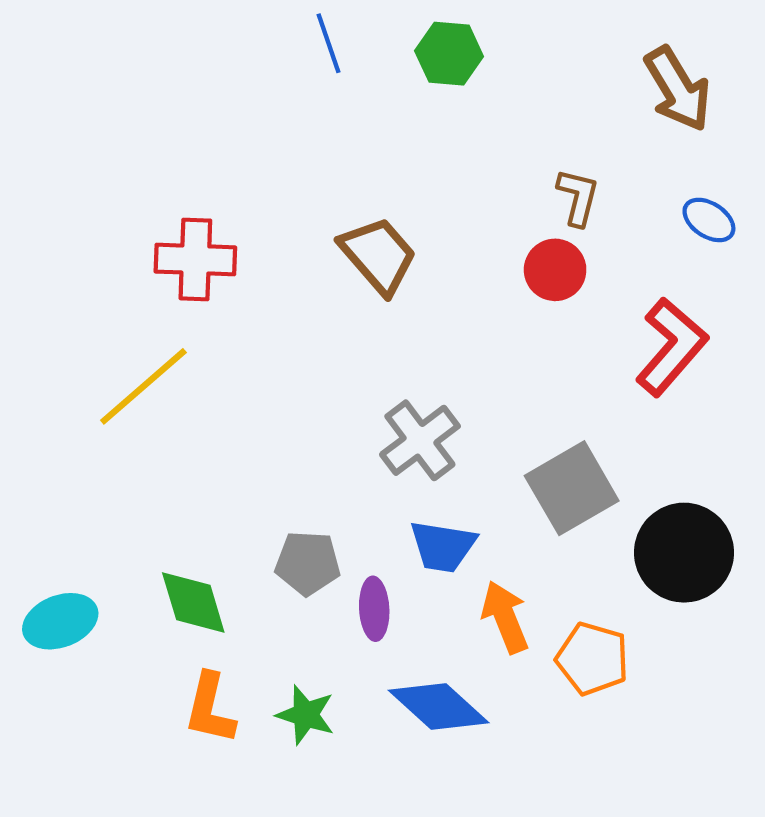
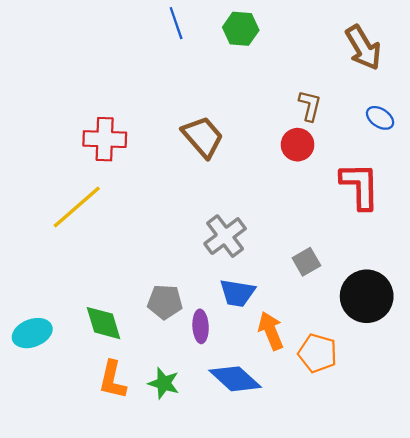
red L-shape: (671, 347) -> (360, 186), turned -42
gray square: (572, 488) -> (306, 262), size x0.6

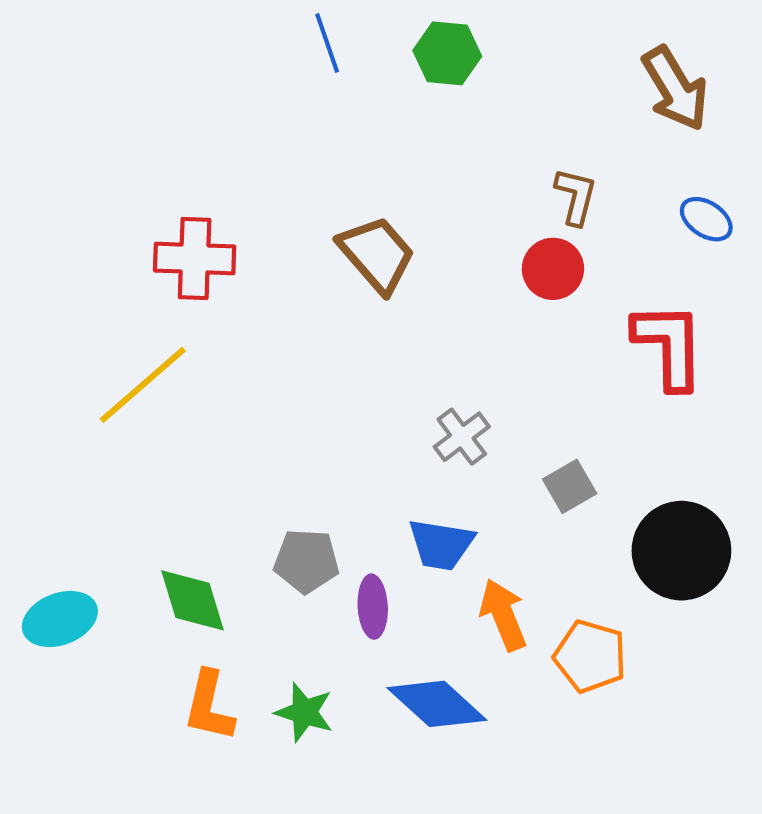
gray cross: (225, 236) -> (462, 437), moved, size x0.7

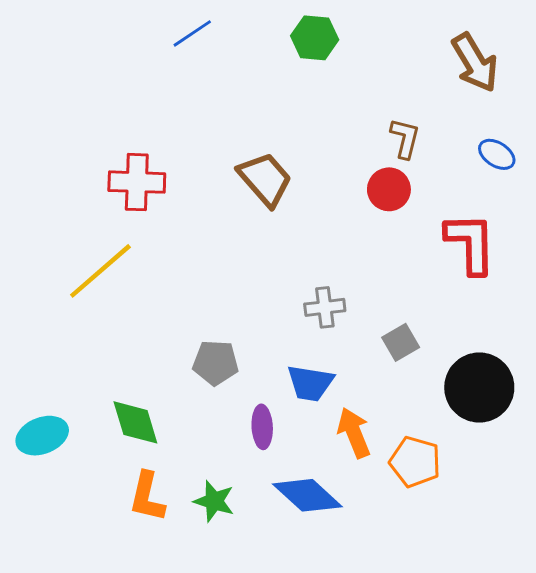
blue line: (327, 43) -> (192, 33), moved, turned 75
gray cross: (462, 437) -> (325, 307), turned 30
gray pentagon: (306, 561) -> (216, 363), moved

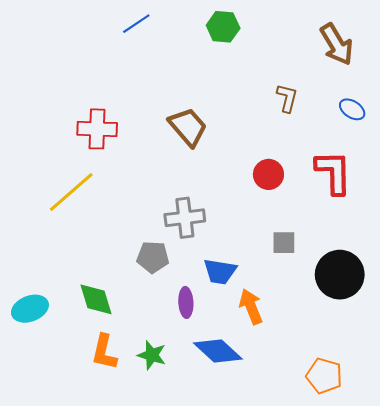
red circle: (389, 189) -> (268, 174), moved
gray cross: (325, 307) -> (185, 218), moved, size x1.4
gray square: (401, 342) -> (284, 243), turned 30
orange pentagon: (415, 462) -> (324, 376), moved

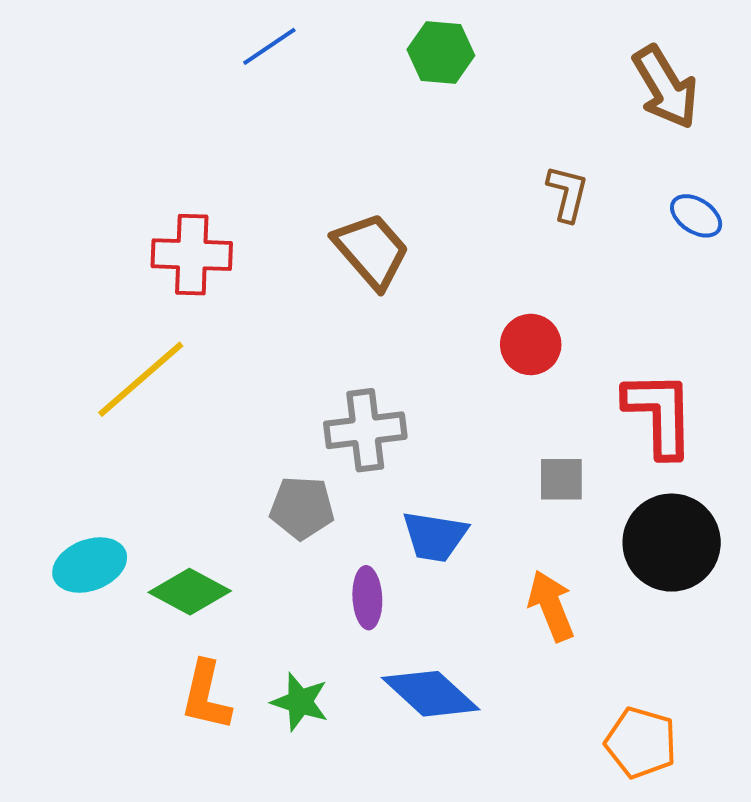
red L-shape: (334, 172) -> (659, 414), moved
green diamond: (96, 299) -> (190, 592), turned -45
orange arrow: (251, 307) -> (551, 606), moved
cyan ellipse: (30, 309) -> (90, 565), moved

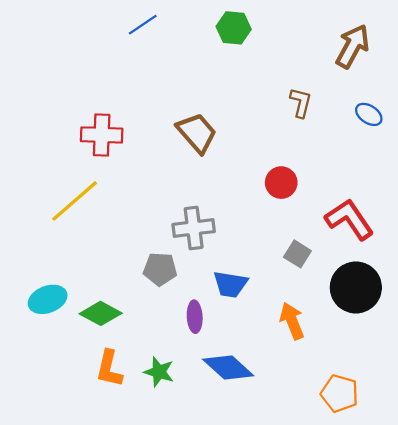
brown arrow: (665, 87) -> (353, 46), turned -120
red L-shape: (659, 414) -> (349, 219), turned -33
gray square: (561, 479) -> (297, 254), turned 32

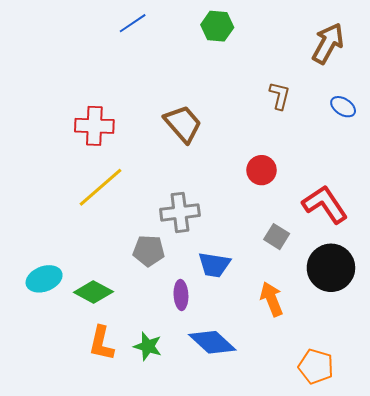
yellow line: (75, 201) -> (100, 187), moved

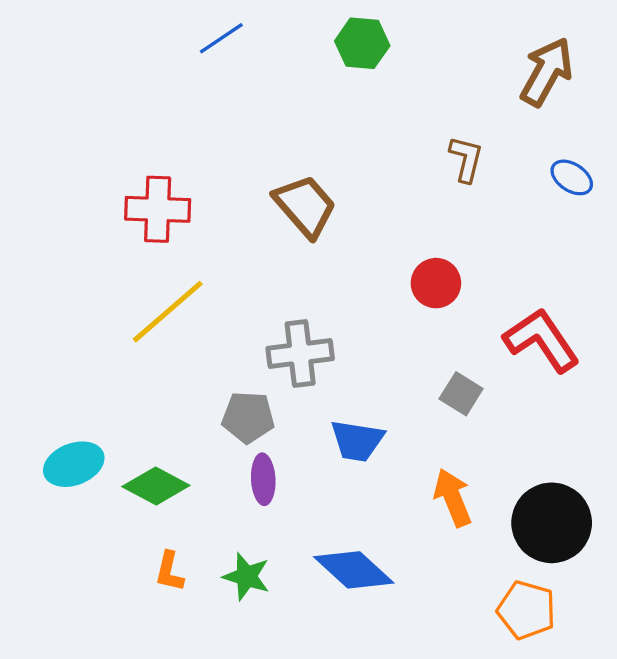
black circle: (331, 268) -> (552, 523), moved
purple ellipse: (181, 295) -> (263, 479), moved
orange L-shape: (101, 343) -> (169, 571), size x0.7

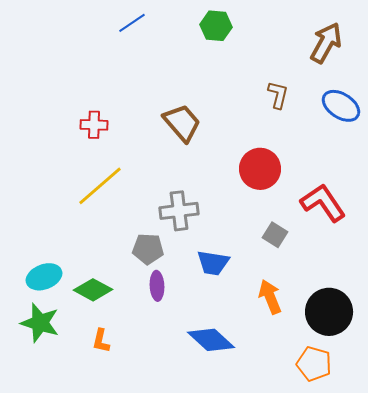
blue ellipse: (572, 177) -> (341, 106), size x1.5
red cross: (158, 209) -> (94, 125), size x0.7
red circle: (436, 283) -> (260, 169), size x1.4
green star: (246, 577) -> (40, 323), moved, size x1.4

